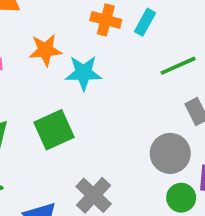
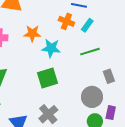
green line: (178, 66) -> (90, 52), moved
green square: (54, 130) -> (47, 78), moved

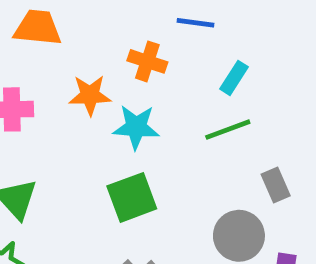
orange cross: (66, 21) -> (147, 61), moved
cyan rectangle: (87, 25) -> (234, 78), moved

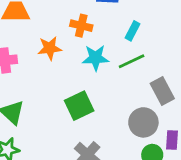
cyan star: (136, 127) -> (96, 58), moved
gray rectangle: (276, 185) -> (162, 91), size x1.4

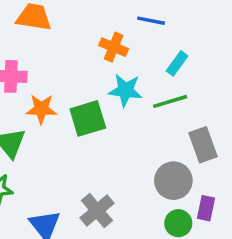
orange star: (50, 48) -> (41, 109), moved
green square: (79, 106) -> (88, 118), moved

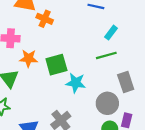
orange cross: (114, 47) -> (45, 19), moved
cyan star: (125, 90) -> (76, 83), moved

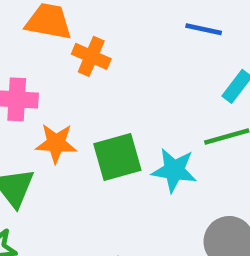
cyan star: (76, 83) -> (174, 170), moved

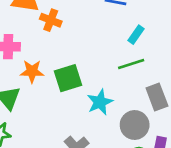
cyan star: (174, 170) -> (100, 102), moved, turned -30

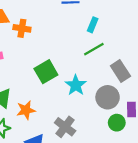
orange star: (32, 71) -> (26, 110), moved

